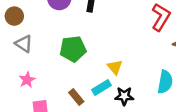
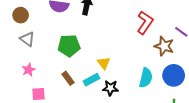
brown rectangle: (76, 97) -> (68, 78), moved

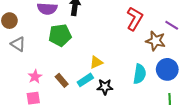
green pentagon: (69, 46) -> (60, 35), moved
yellow triangle: (104, 63) -> (96, 62), turned 48
pink star: (29, 70) -> (35, 77), moved

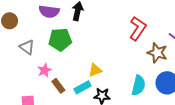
gray triangle: (18, 44) -> (27, 47), moved
pink star: (35, 77) -> (45, 70), moved

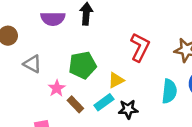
red L-shape: (138, 28) -> (140, 47), moved
green pentagon: (60, 40) -> (82, 65), moved

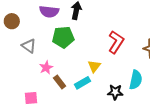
green pentagon: (82, 65) -> (63, 37), moved
yellow triangle: (116, 80) -> (94, 66), turned -32
black star: (128, 109) -> (115, 92), moved

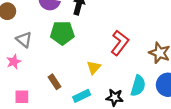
pink star: (46, 68) -> (14, 62), moved
cyan rectangle: (83, 83) -> (82, 96), moved

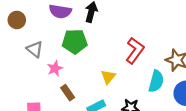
pink star: (14, 62) -> (55, 68), moved
cyan semicircle: (138, 86) -> (156, 81), moved

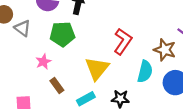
gray triangle: (35, 49) -> (23, 28), moved
yellow triangle: (108, 77) -> (97, 68), size x1.6

